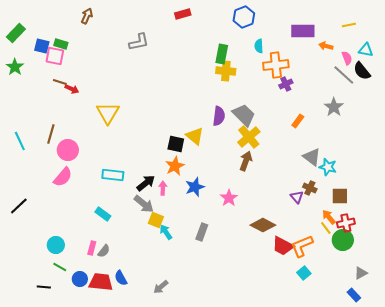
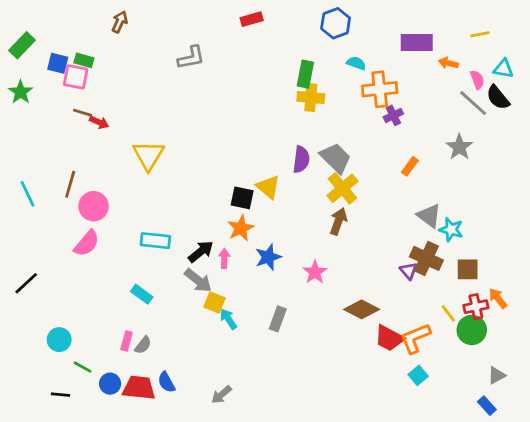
cyan semicircle: (259, 46) -> (356, 63), turned 112
brown cross: (310, 188) -> (426, 258), size x1.6
orange arrow: (329, 217) -> (498, 298), moved
cyan circle: (56, 245) -> (59, 340), moved

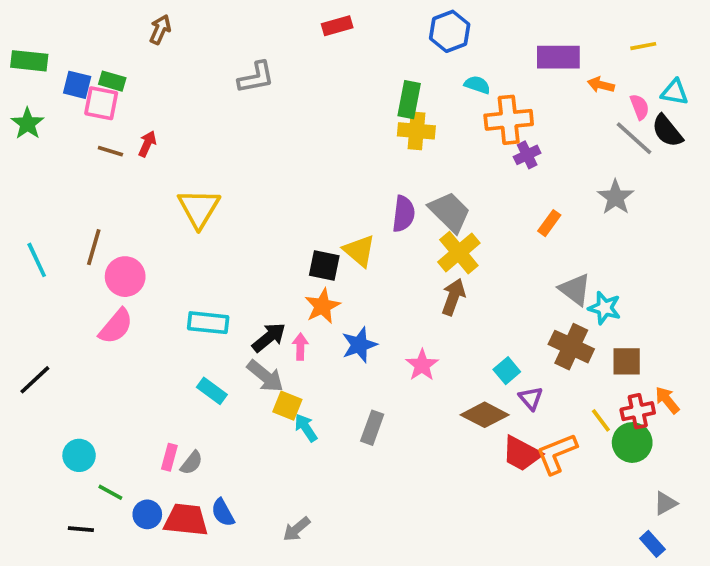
green rectangle: (22, 45) -> (29, 61), turned 52
red arrow: (99, 122) -> (147, 144), moved, turned -90
purple triangle: (408, 271) -> (531, 398), moved
cyan rectangle: (142, 294) -> (212, 391), moved
cyan square: (418, 375) -> (507, 371), moved

